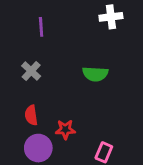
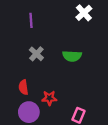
white cross: (111, 17) -> (84, 13), turned -35
gray cross: (31, 71) -> (36, 54), moved

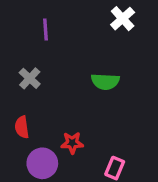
gray cross: (36, 54) -> (30, 78), moved
red semicircle: (23, 87) -> (22, 127), moved

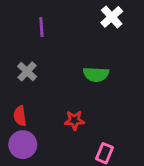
red star: (72, 143) -> (74, 120), moved
purple circle: (42, 163) -> (23, 145), moved

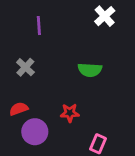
red semicircle: (20, 116) -> (19, 109), turned 78
purple circle: (23, 145) -> (35, 132), moved

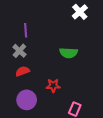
purple line: (39, 26) -> (26, 30), moved
red semicircle: (19, 109) -> (23, 71), moved

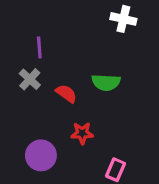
white cross: (80, 12) -> (123, 19), turned -35
red semicircle: (23, 71) -> (66, 94), moved, turned 56

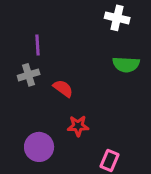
gray cross: (30, 79) -> (29, 75), turned 30
green semicircle: (106, 82) -> (126, 64), moved

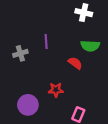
purple line: (38, 45) -> (46, 42), moved
red semicircle: (63, 88) -> (75, 63), moved

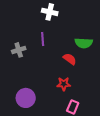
white cross: (84, 13) -> (50, 12), moved
red star: (56, 90) -> (64, 84), moved

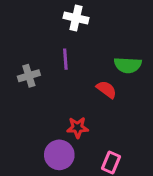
red star: (64, 84) -> (78, 127), moved
purple circle: (26, 98) -> (59, 155), moved

